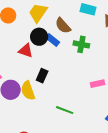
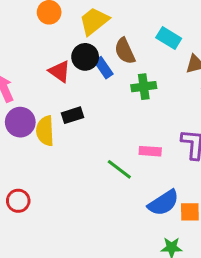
green cross: (81, 44) -> (144, 87), turned -35
black rectangle: (42, 76) -> (72, 115), turned 32
green line: (65, 110) -> (119, 169), moved

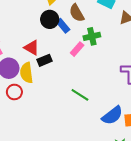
red triangle: (60, 71) -> (32, 48), moved
pink rectangle: (150, 151) -> (77, 49), moved, turned -48
red circle: (18, 201) -> (14, 92), moved

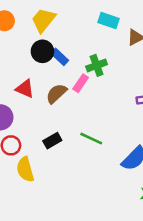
brown semicircle: (77, 13) -> (56, 94), moved, turned 84
black rectangle: (44, 60) -> (52, 141), moved
yellow semicircle: (26, 73) -> (25, 169), moved

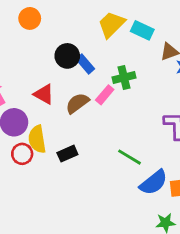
yellow trapezoid: (43, 20) -> (111, 24), moved
green line: (91, 139) -> (130, 157), moved
yellow semicircle: (25, 169) -> (37, 139), moved

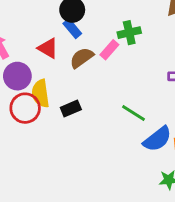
blue rectangle: (85, 64) -> (72, 29), moved
red circle: (22, 154) -> (25, 108), size x1.4

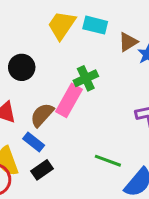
blue rectangle: (72, 29) -> (34, 142), moved
pink rectangle: (109, 50) -> (69, 100), size x1.5

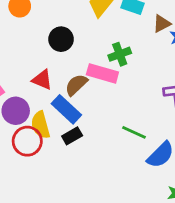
pink rectangle: (69, 100) -> (102, 73), turned 72
blue rectangle: (34, 142) -> (66, 109), size x1.5

